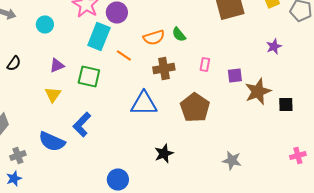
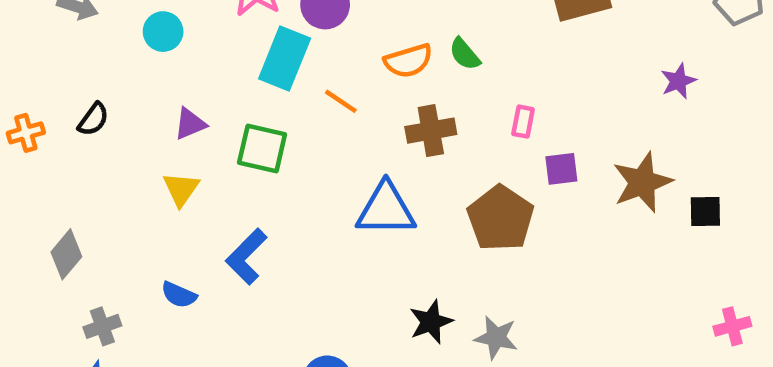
purple square: (235, 76) -> (561, 169), moved
blue semicircle: (52, 142) -> (179, 295), size x0.6
gray star: (232, 160) -> (496, 338), moved

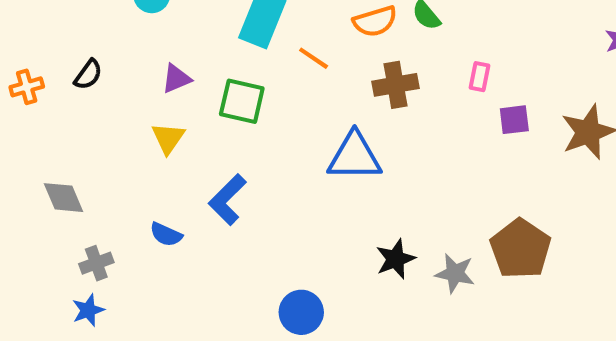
brown pentagon: (501, 218) -> (521, 249), moved
gray diamond: (66, 254) -> (64, 198), turned -63

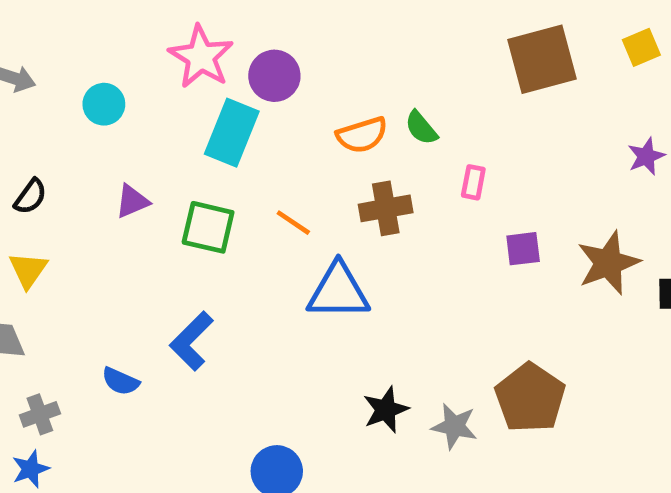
orange line: (314, 58) -> (293, 223), moved
pink rectangle: (480, 77) -> (473, 182), moved
yellow triangle: (168, 138) -> (28, 270), moved

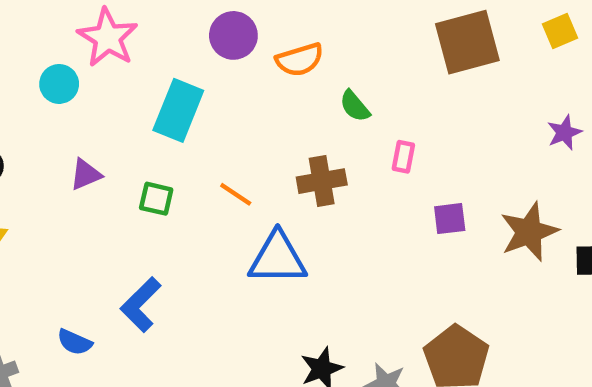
pink star: (201, 57) -> (108, 38), moved
purple circle: (274, 76) -> (233, 35), moved
orange semicircle: (362, 135) -> (300, 60), moved
green square: (208, 227) -> (156, 199), size x0.7

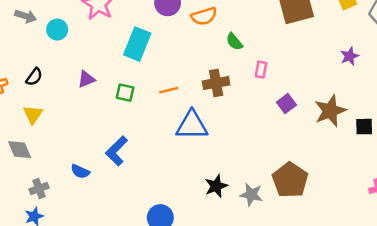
cyan circle: (59, 84) -> (57, 30), moved
orange line: (236, 194) -> (169, 90), turned -48
purple square: (450, 219) -> (286, 104), turned -30

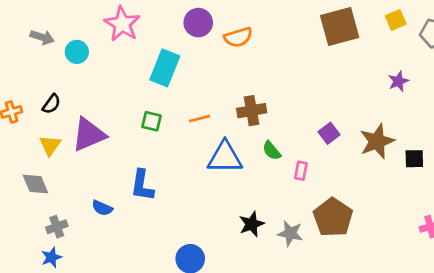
green semicircle: (234, 42) -> (272, 151), moved
pink rectangle: (261, 70) -> (301, 171), moved
purple triangle: (86, 79) -> (89, 135), moved, size x1.8
blue L-shape: (117, 151) -> (142, 185), turned -36

